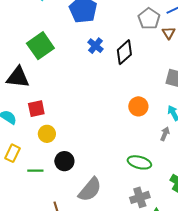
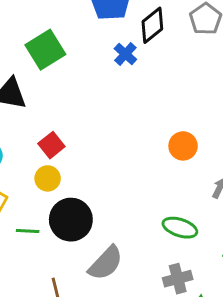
black diamond: (124, 52) -> (152, 25), moved
red square: (36, 109) -> (51, 145), moved, turned -30
black circle: (64, 161) -> (71, 220), size x1.5

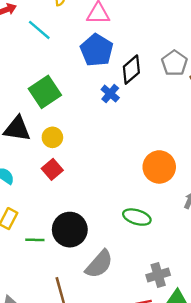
orange circle: (183, 146) -> (159, 167), size x1.4
yellow circle: (48, 178) -> (52, 137), moved
green ellipse: (180, 228) -> (137, 217), moved

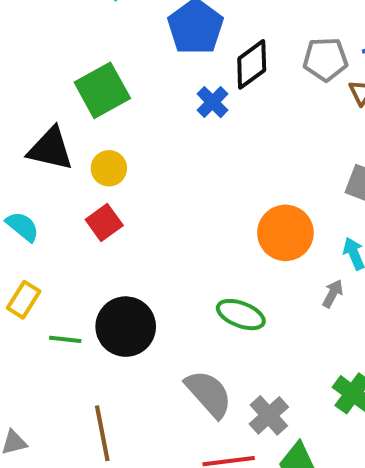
gray pentagon: (174, 63) -> (325, 59), turned 30
gray semicircle: (99, 264) -> (209, 394), moved, turned -88
gray cross: (158, 275) -> (269, 415), turned -30

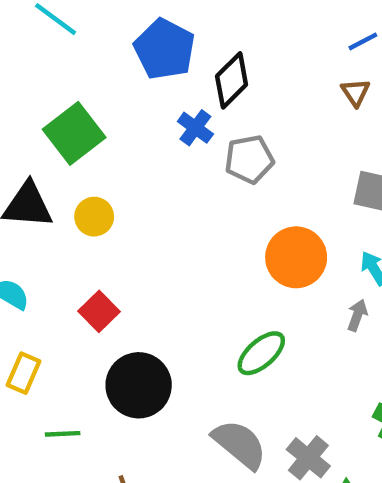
gray pentagon: (325, 59) -> (249, 159), moved
red square: (104, 222) -> (99, 311), moved
green ellipse: (241, 315) -> (261, 353), turned -54
green line: (65, 339) -> (63, 434), moved

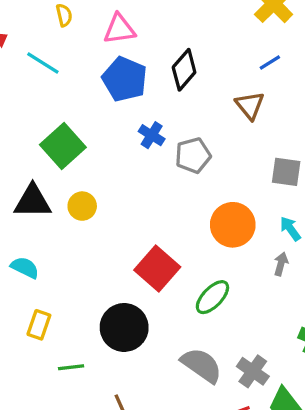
black diamond: (232, 80) -> (184, 70), moved
brown triangle: (355, 92) -> (250, 105), moved, size x1.4
red square: (99, 311) -> (157, 269), moved, size x1.5

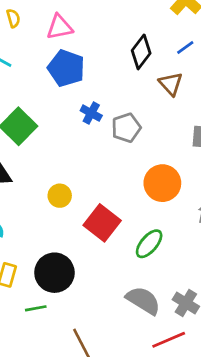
black diamond: (184, 70) -> (141, 52), moved
yellow circle: (82, 206) -> (60, 196), moved
black circle: (124, 327) -> (54, 273), moved

